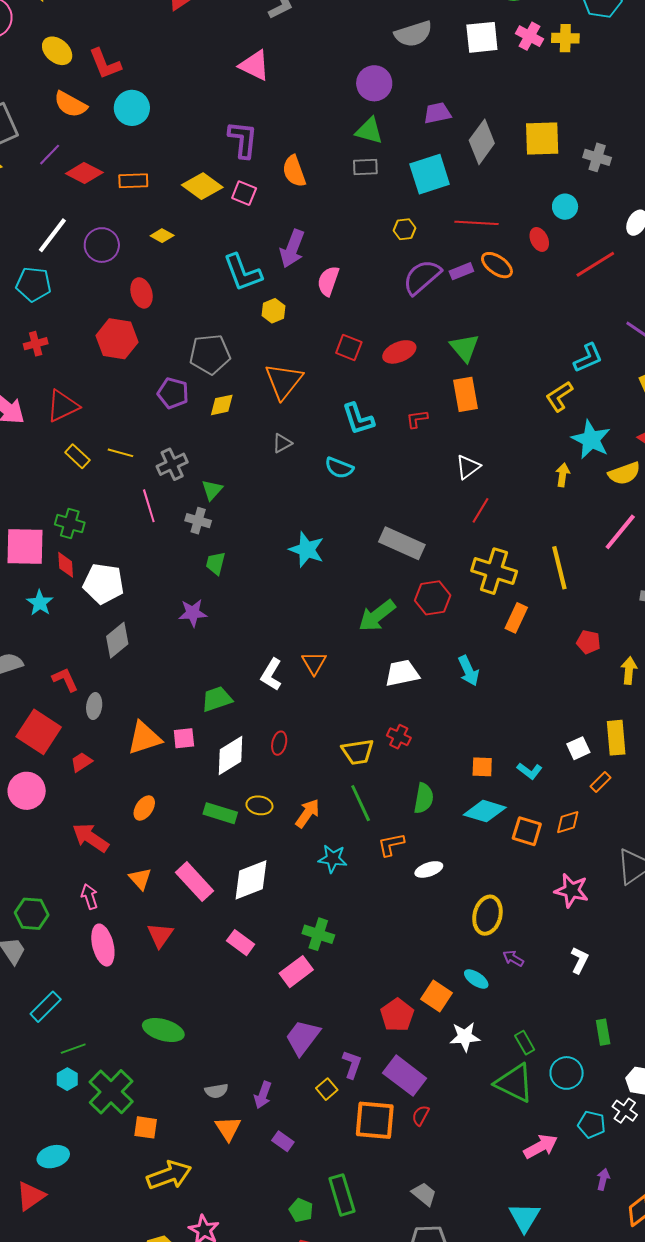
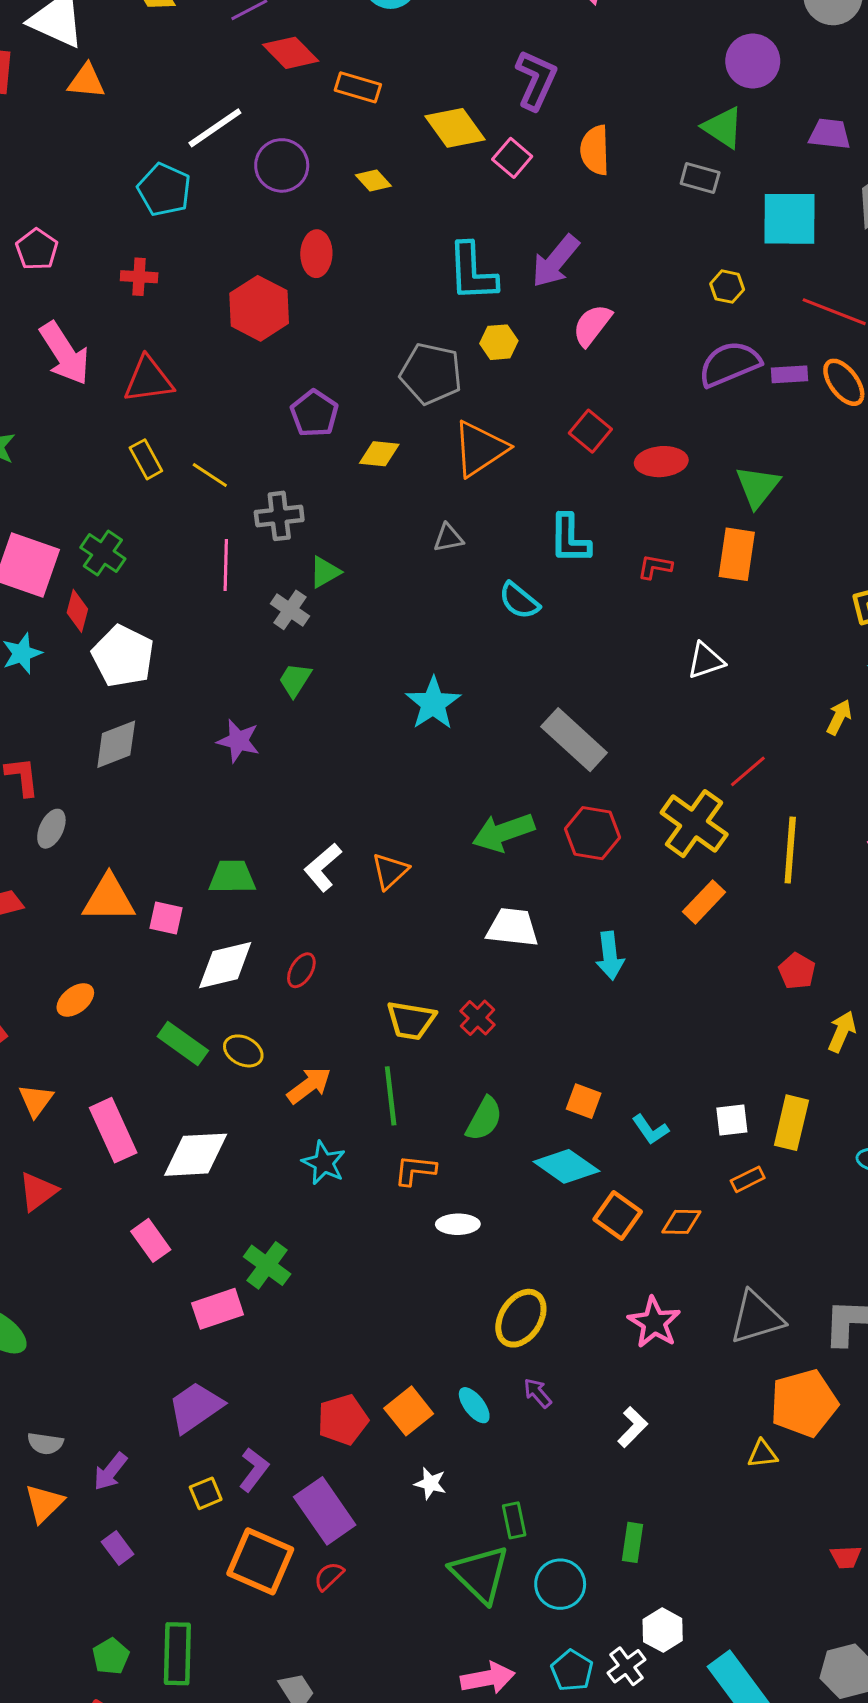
gray pentagon: (210, 354) -> (431, 374), moved
red line: (480, 510) -> (748, 771), moved
white star: (465, 1037) -> (430, 1483), size x0.7

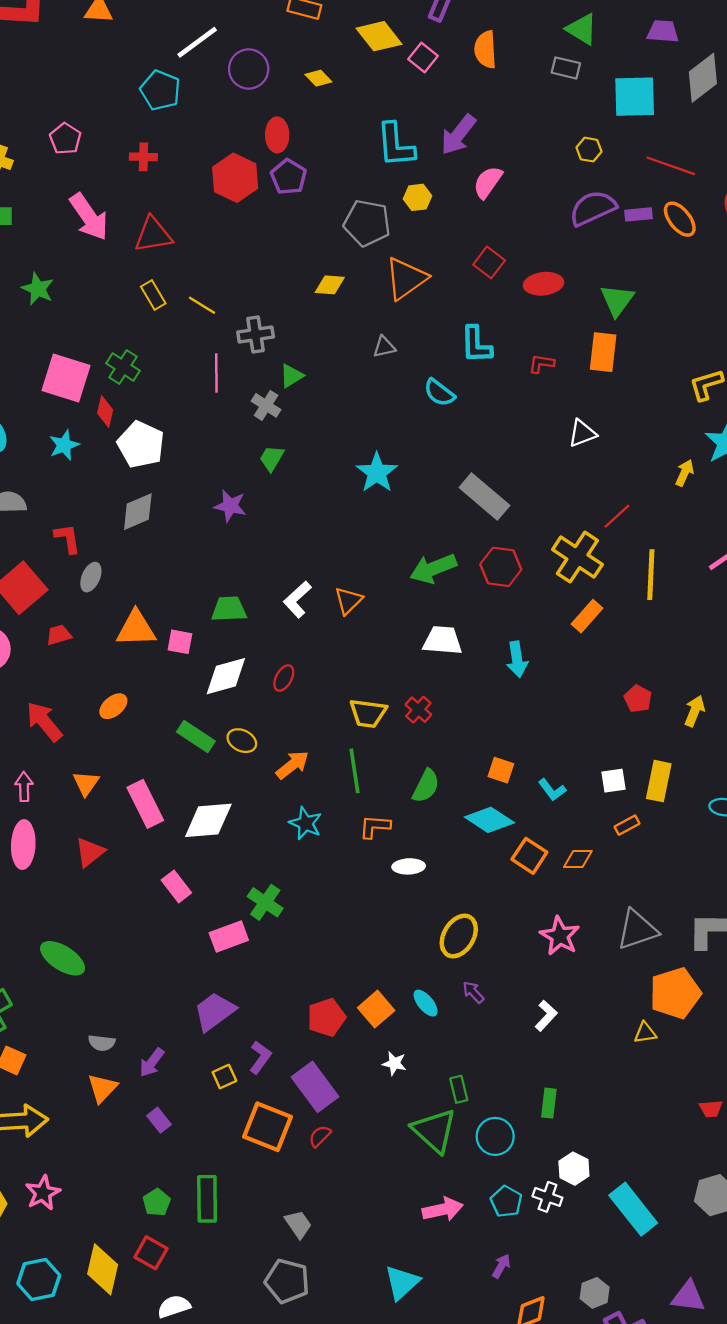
purple pentagon: (314, 413) -> (289, 177), moved
red pentagon: (797, 971) -> (638, 699), moved
white cross: (627, 1666) -> (547, 1197), turned -32

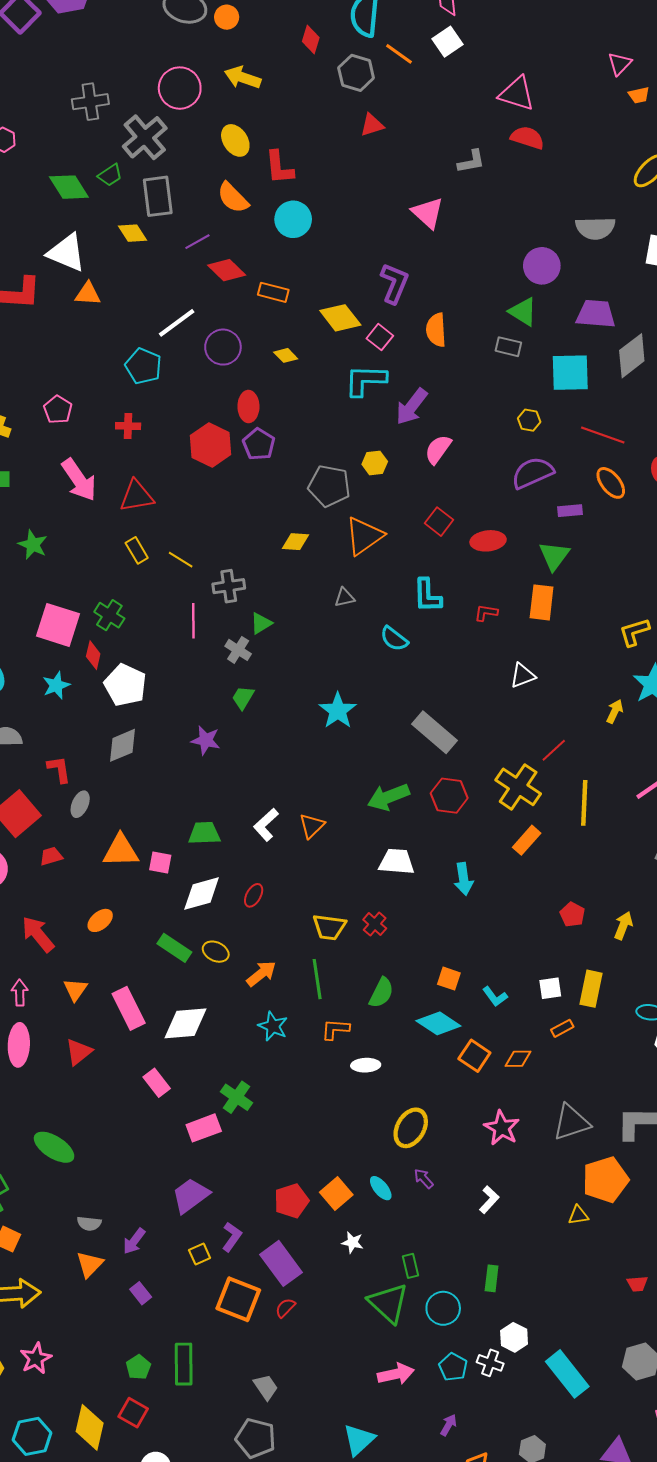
purple trapezoid: (663, 31) -> (596, 314), size x1.4
cyan L-shape: (396, 145) -> (365, 380), moved, turned 96
purple rectangle: (639, 214) -> (570, 511), moved

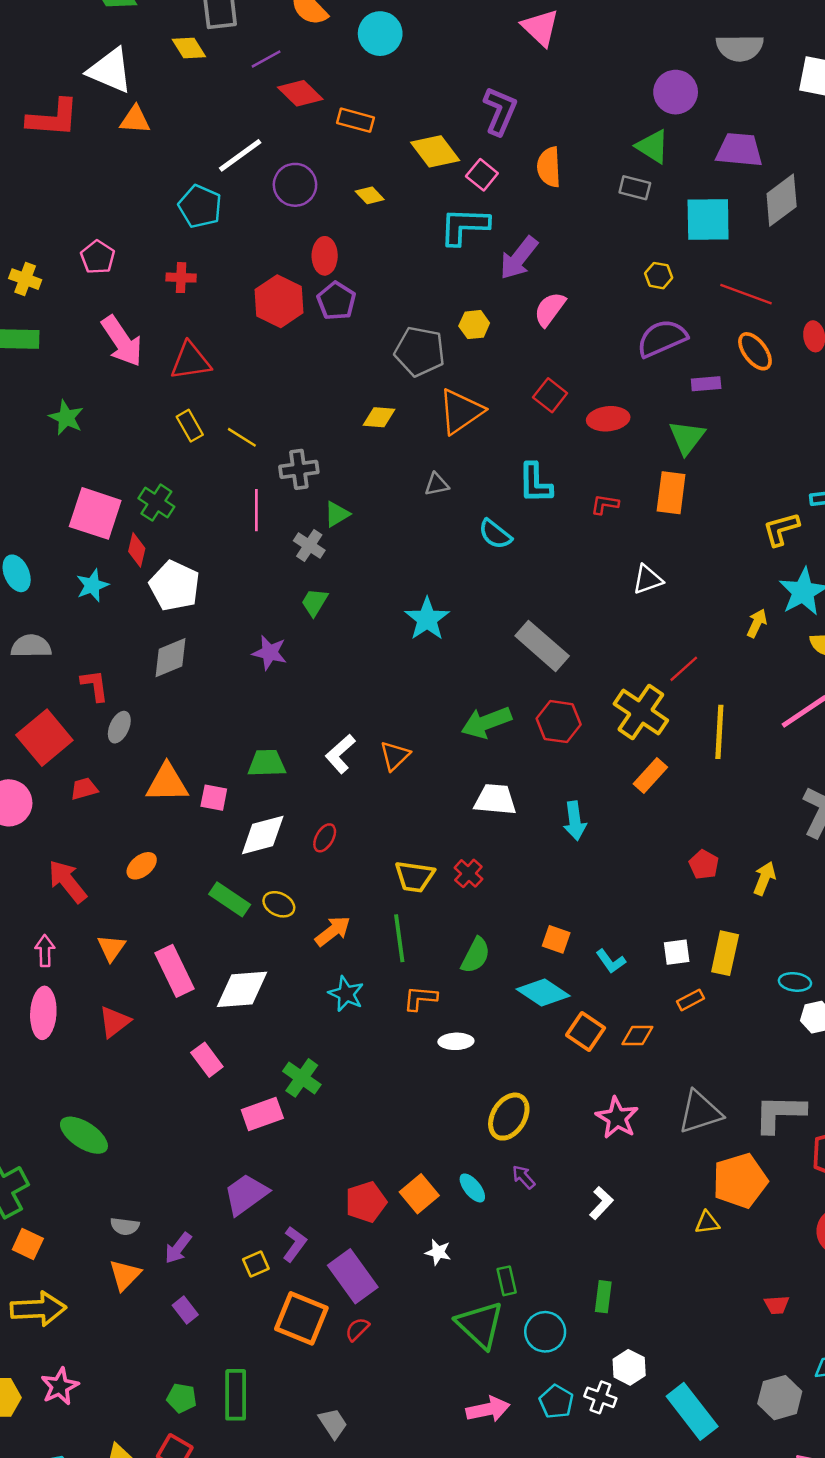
green pentagon: (138, 1367) -> (182, 1398), turned -30

